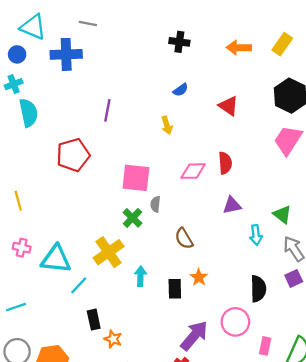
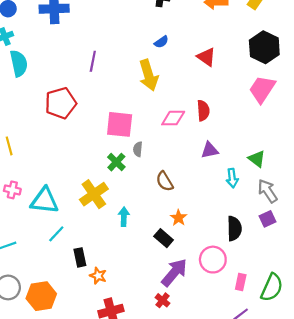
yellow arrow: (167, 125) -> (149, 75), size x1.8
cyan line: (79, 285) -> (56, 234), moved
black rectangle: (175, 289) -> (164, 238), moved, turned -48

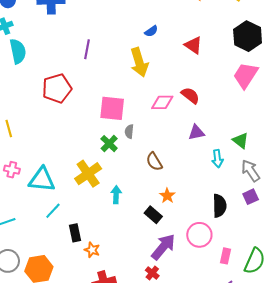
red semicircle: (203, 111) -> (190, 95), turned -48

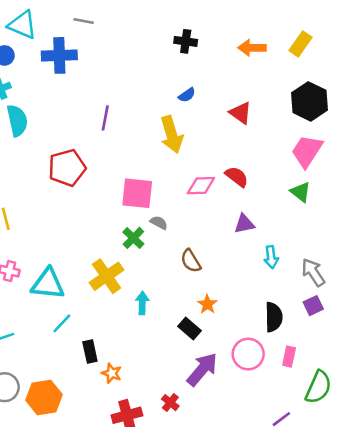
gray semicircle: (129, 131) -> (159, 223), turned 112
green triangle: (241, 141) -> (301, 192), moved
pink rectangle: (225, 256) -> (289, 357), moved
red cross: (152, 273) -> (170, 403), moved

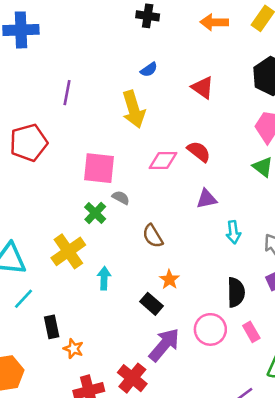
pink rectangle: (289, 357) -> (251, 332), turned -42
red cross: (170, 403) -> (132, 378), size x1.6

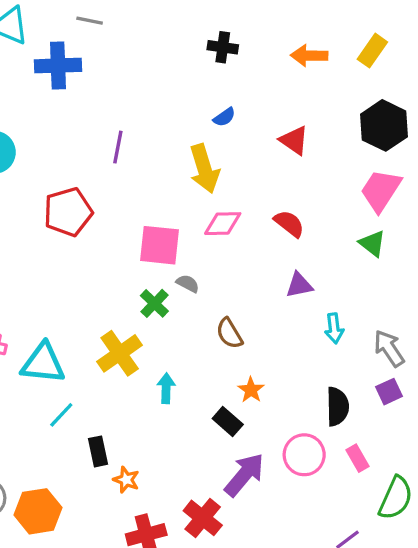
pink diamond: (163, 160) -> (223, 224), moved

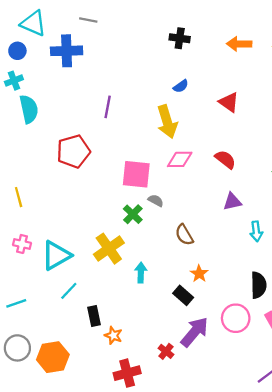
cyan triangle: (43, 363) -> (56, 255), turned -36
red cross: (203, 518) -> (166, 351), moved, size x0.6

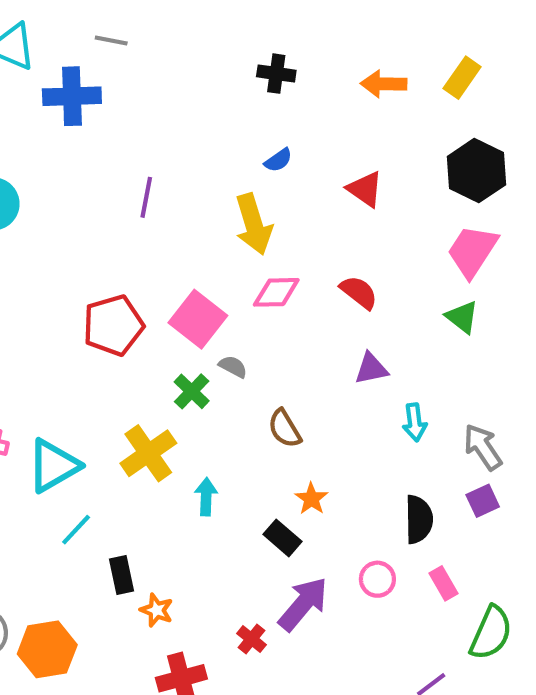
red pentagon: (73, 151) -> (113, 325), moved
pink square: (136, 174) -> (198, 319), turned 32
pink circle: (236, 318) -> (377, 579), size x0.7

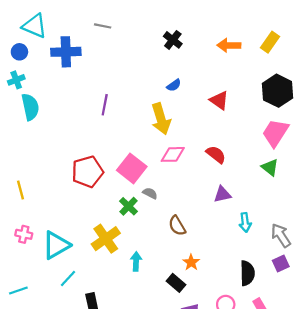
gray line: (111, 41) -> (103, 26), moved
black cross: (276, 74) -> (173, 40), turned 30

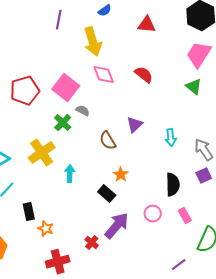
red triangle: (219, 100) -> (147, 25), turned -30
purple line: (105, 105) -> (59, 20), moved
pink diamond: (173, 154) -> (104, 75), turned 70
purple triangle: (222, 194) -> (135, 125), moved, turned -30

